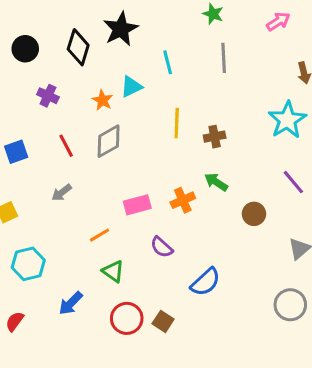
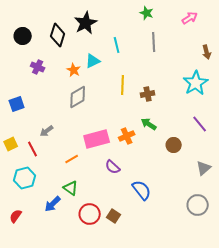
red line: (66, 146) -> (33, 149), moved
pink rectangle: (137, 205) -> (97, 139), size x1.4
green triangle: (113, 271) -> (71, 188), moved
blue semicircle: (205, 282) -> (142, 190), turned -85

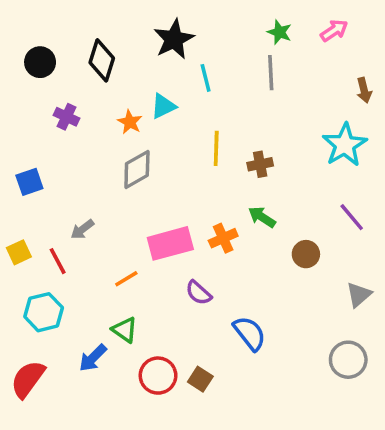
green star: (147, 13) -> (280, 32), moved
black star: (86, 23) -> (174, 39), moved
red semicircle: (16, 216) -> (28, 379), size x1.6

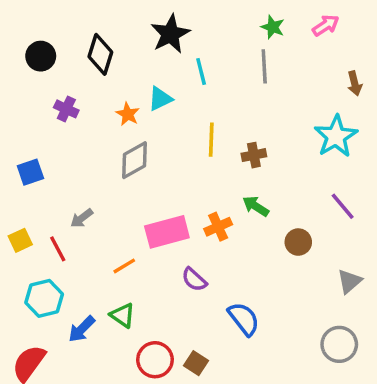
blue arrow: (93, 358) -> (82, 329), moved

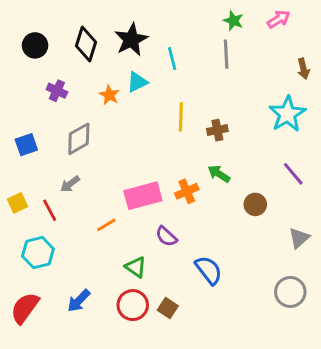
black star: (170, 34) -> (131, 40), moved
gray diamond: (135, 160) -> (79, 139), moved
green triangle: (123, 315) -> (136, 267), moved
blue arrow: (82, 329) -> (79, 301), moved

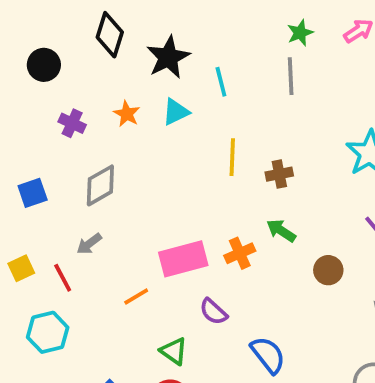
green star: (233, 21) -> (300, 33), turned 30
black diamond: (86, 44) -> (110, 35), moved
orange star: (109, 95) -> (127, 114), moved

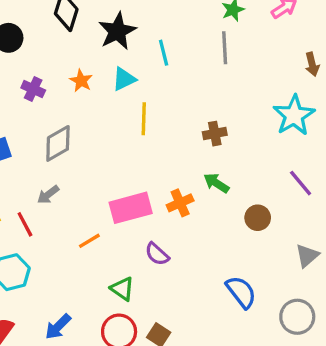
yellow line: (232, 157) -> (144, 119), moved
blue semicircle: (268, 355) -> (241, 292), moved

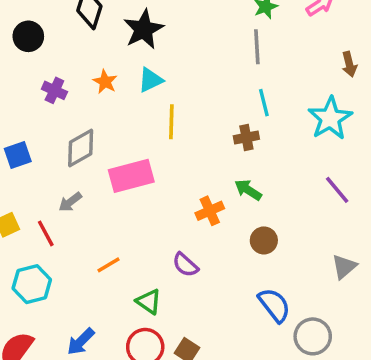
cyan line: (164, 53) -> (264, 103), moved
pink rectangle: (131, 208) -> (131, 176), moved
brown circle: (258, 218) -> (264, 240), moved
orange line: (89, 241) -> (109, 265), moved
gray circle: (297, 317) -> (313, 336), moved

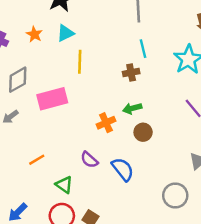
green arrow: (248, 190) -> (132, 108), turned -48
brown circle: (264, 240) -> (143, 132), moved
blue semicircle: (274, 305) -> (123, 169), moved
gray circle: (313, 336) -> (175, 196), moved

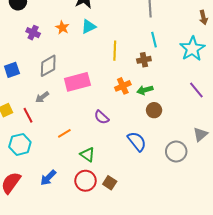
yellow line: (80, 62) -> (115, 51), moved
orange cross: (106, 123) -> (123, 86), moved
purple semicircle: (89, 160) -> (102, 117), moved
gray circle: (175, 196) -> (176, 151), moved

